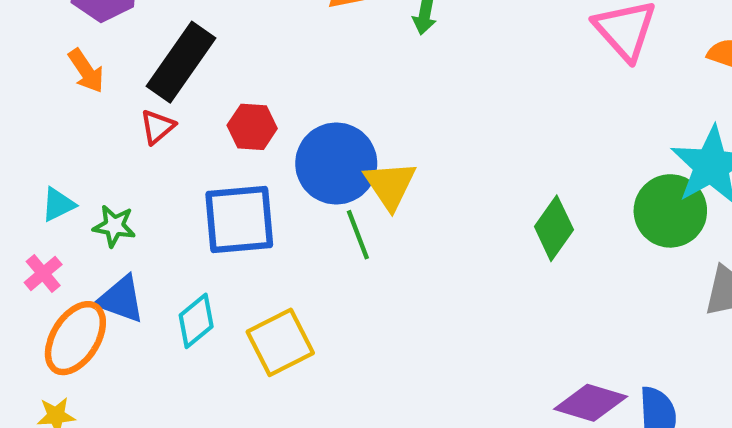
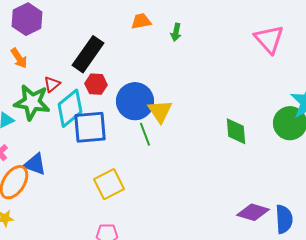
black rectangle: (181, 62) -> (88, 54), moved
green star: (114, 226) -> (32, 102), moved, size x1.8
green diamond: (554, 228) -> (236, 131), turned -40
cyan diamond: (196, 321) -> (70, 108), moved, size x1.5

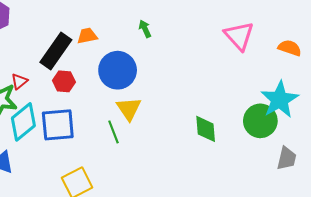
orange trapezoid: (141, 21) -> (87, 36), moved
green arrow: (176, 32) -> (145, 29), turned 144
blue circle: (135, 101) -> (118, 70), moved
cyan diamond: (70, 108) -> (23, 122), moved

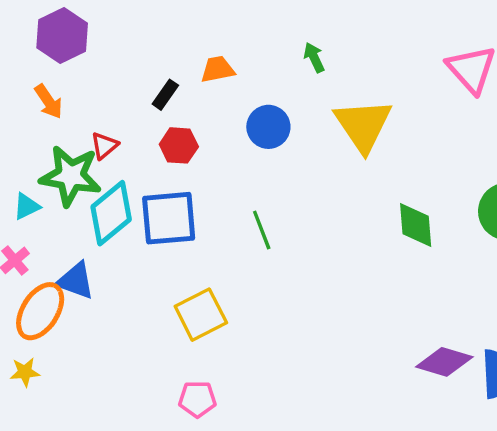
black rectangle: (56, 51) -> (165, 95), size x0.5
blue circle: (118, 70) -> (268, 127), size x0.7
yellow triangle: (129, 109) -> (363, 125), moved, size x1.4

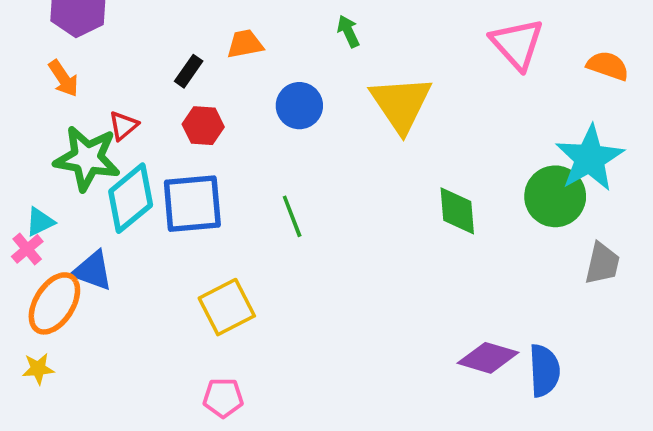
cyan triangle: (27, 206) -> (40, 222), moved

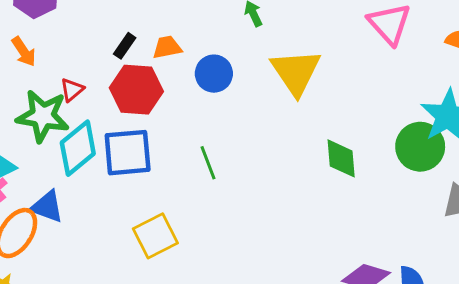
orange trapezoid: (245, 44) -> (167, 47), moved
red hexagon: (203, 126) -> (136, 90), size x1.6

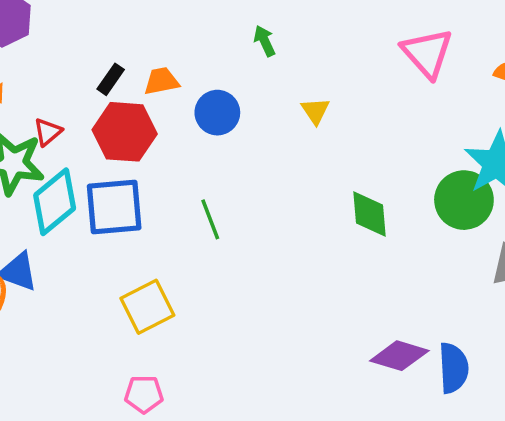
yellow triangle: (296, 72) -> (315, 111), size x0.5

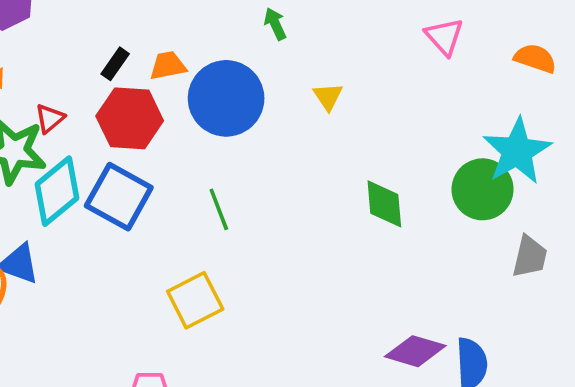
pink triangle: (427, 53) -> (444, 37), size x0.7
blue circle: (217, 113) -> (226, 98), size x1.6
blue square: (114, 207) -> (119, 197), turned 34
yellow square: (147, 307) -> (195, 300), moved

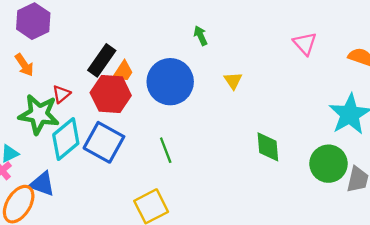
black rectangle: (115, 64) -> (102, 60), size x1.6
orange trapezoid: (168, 66) -> (123, 72), moved, turned 135
green circle: (483, 189) -> (329, 164), moved

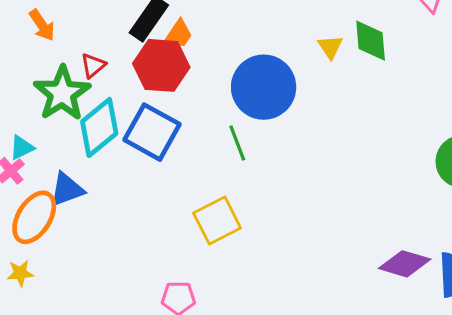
blue circle: (170, 82) -> (264, 87), moved
green star: (39, 114) -> (62, 93), turned 30
green diamond: (268, 147) -> (371, 41), moved
blue triangle: (42, 184) -> (67, 189), turned -40

